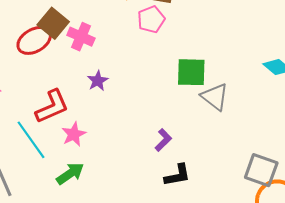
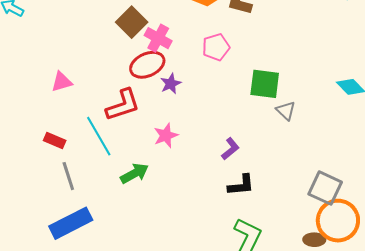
pink pentagon: (151, 19) -> (216, 47), moved
red ellipse: (34, 40) -> (147, 65), moved
gray triangle: (215, 97) -> (286, 111), size x0.7
pink star: (74, 134) -> (166, 135), moved

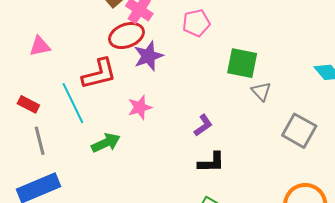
purple star: (171, 84) -> (148, 56), size x1.4
gray square: (325, 188) -> (299, 131), moved

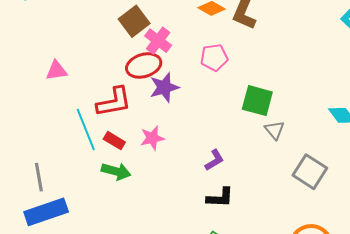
red rectangle: (28, 104) -> (114, 141), moved
gray line: (40, 141) -> (39, 177), moved
green arrow: (106, 143) -> (116, 171), turned 36

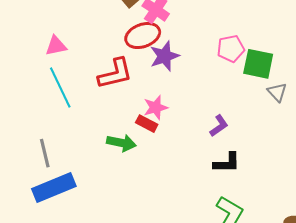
pink pentagon: (214, 57) -> (231, 49), moved
cyan line: (86, 129) -> (60, 88), moved
red rectangle: (114, 141) -> (147, 124), moved

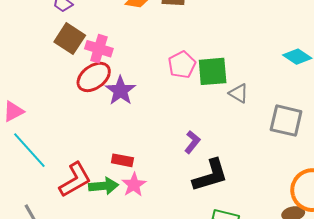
red L-shape: (115, 74) -> (75, 180), moved
pink star: (156, 107) -> (134, 185), moved
black L-shape: (227, 163) -> (210, 175), size x1.4

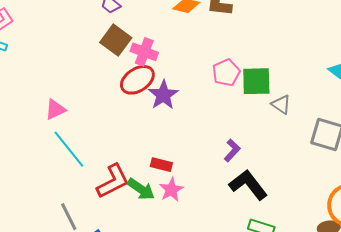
black L-shape: (210, 175) -> (248, 185), turned -114
green arrow: (104, 186) -> (141, 189), turned 36

